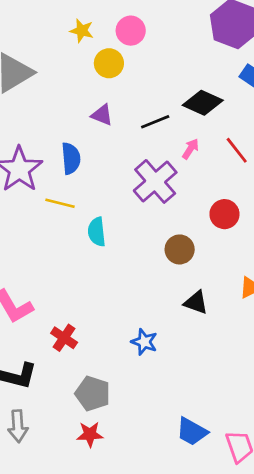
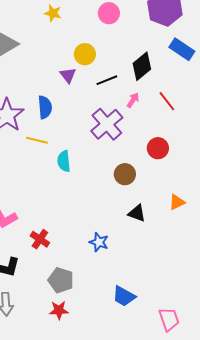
pink circle: (131, 31) -> (109, 13), moved
yellow circle: (109, 63) -> (85, 54), moved
black diamond: (203, 103) -> (142, 66), turned -64
purple triangle: (102, 115) -> (68, 75), turned 30
blue trapezoid: (192, 432) -> (124, 296), moved

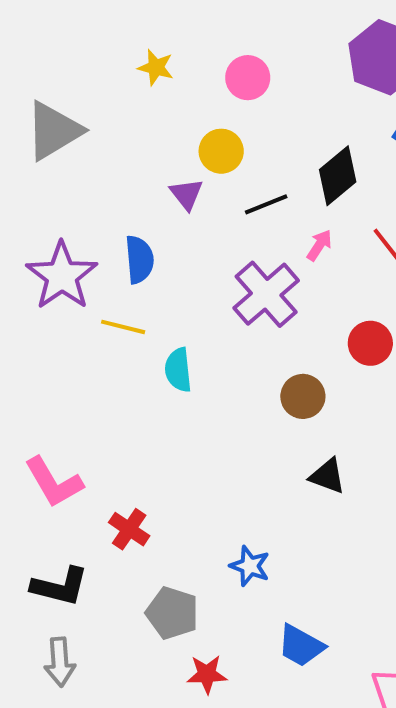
pink circle: (109, 13) -> (248, 78), moved
blue star: (99, 242) -> (250, 566), moved
red star: (59, 310) -> (207, 674), moved

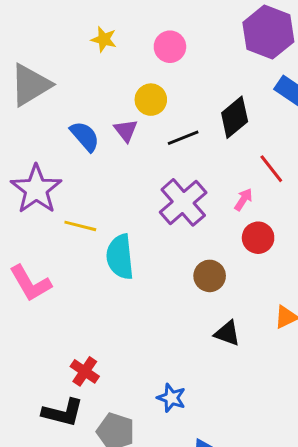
pink arrow: (319, 245) -> (243, 200), moved
blue semicircle: (139, 259) -> (85, 136), moved, turned -36
cyan semicircle: (178, 370) -> (120, 257), size x1.4
pink L-shape: (54, 482) -> (30, 283), moved
black L-shape: (60, 586) -> (63, 413), moved

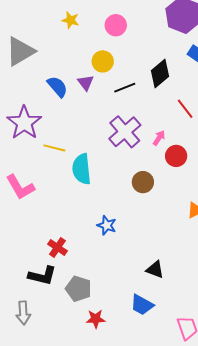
pink arrow: (243, 200) -> (159, 138), moved
black triangle: (227, 333) -> (155, 270), moved
blue star: (171, 398) -> (107, 225), moved

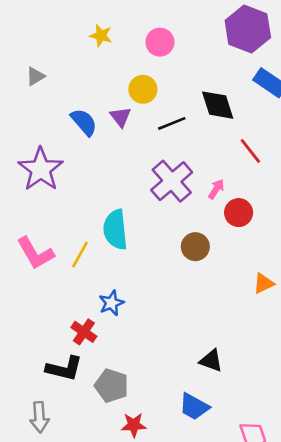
gray triangle: (20, 51) -> (35, 76), size x0.5
black diamond: (160, 74) -> (218, 105), turned -68
yellow line: (54, 148) -> (80, 255), moved, turned -75
blue star: (107, 225) -> (111, 303), moved, turned 30

